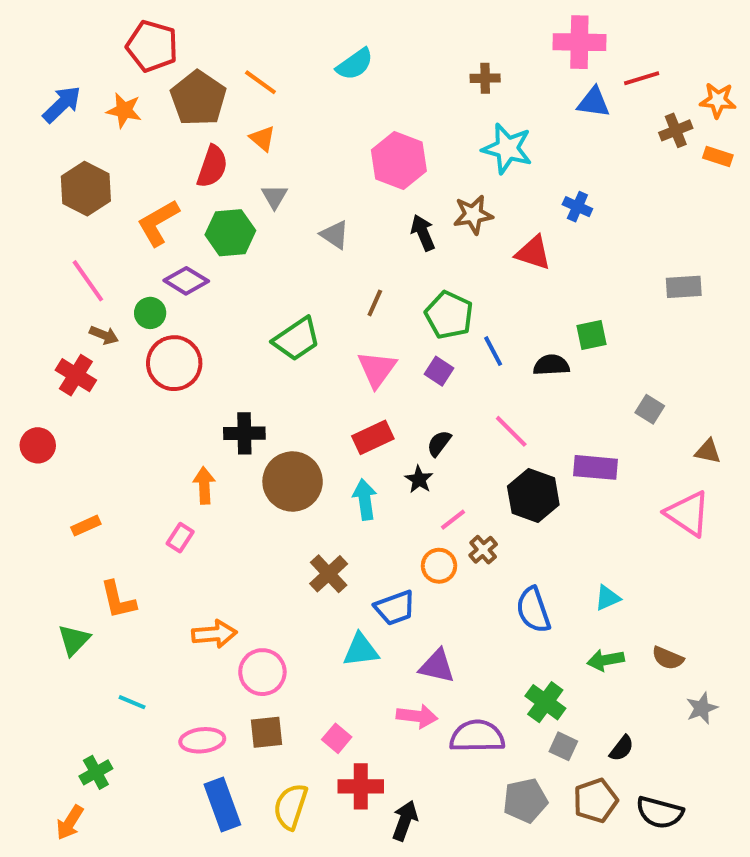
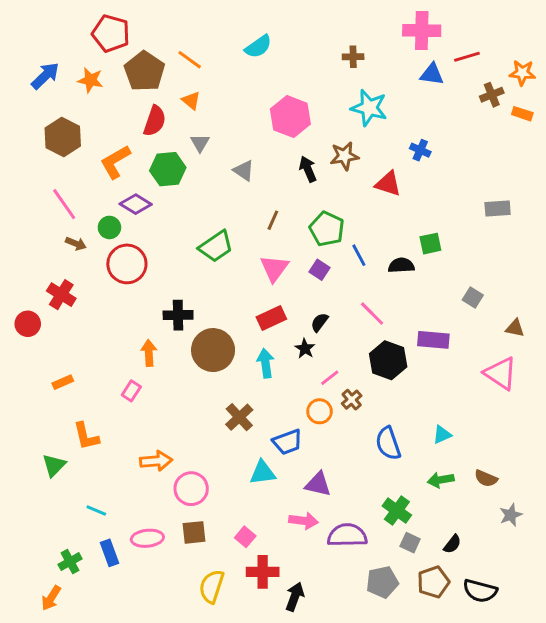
red cross: (76, 375) -> (61, 295), moved
blue rectangle: (222, 804) -> (109, 553), moved, size x0.7

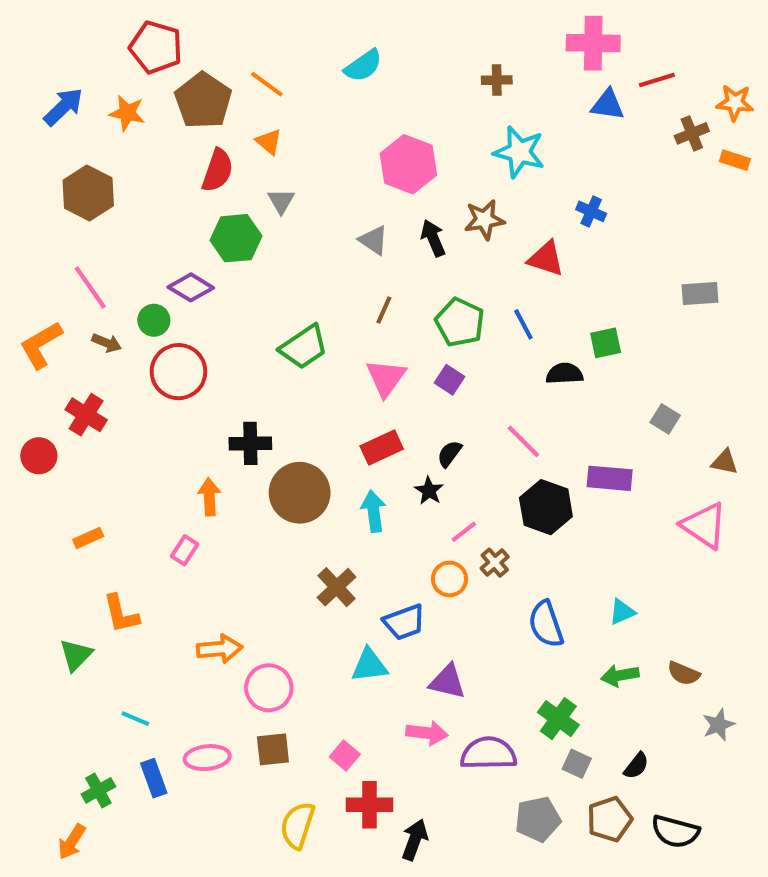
orange L-shape: (115, 162) -> (41, 345), moved
gray triangle: (244, 171) -> (374, 240), moved
blue line: (359, 255) -> (523, 324), moved

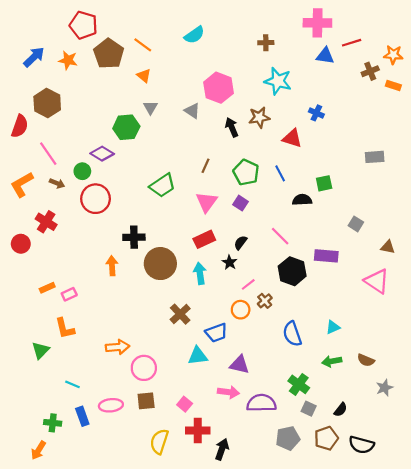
red semicircle: (217, 170) -> (20, 126), moved
gray triangle: (374, 240) -> (192, 111), moved
pink rectangle: (185, 550) -> (69, 294), moved, turned 32
green cross: (98, 790) -> (53, 423), turned 35

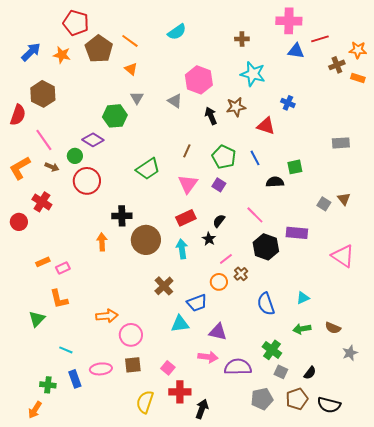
brown triangle: (388, 247) -> (344, 199), moved, turned 40

